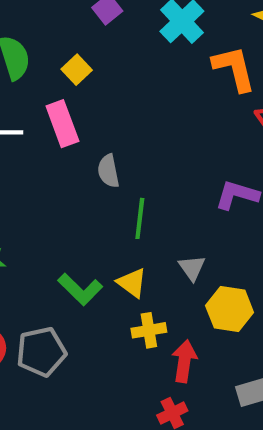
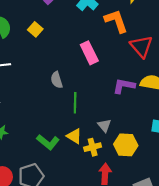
pink rectangle: (62, 124) -> (89, 53), moved
yellow cross: (149, 330) -> (93, 147), moved

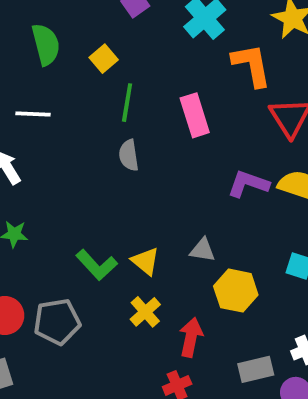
green line: (75, 103) -> (127, 103), moved
gray triangle: (104, 126) -> (203, 250), turned -48
yellow cross: (93, 147) -> (145, 312), moved, turned -35

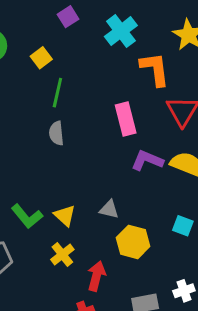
pink rectangle: (195, 115) -> (126, 119), moved

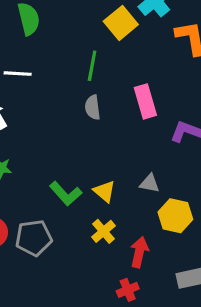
yellow square: (41, 58) -> (121, 23), moved, size x1.5
pink rectangle: (126, 119) -> (145, 101), moved

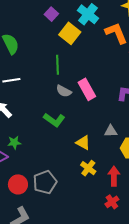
pink rectangle: (145, 101) -> (87, 89), moved
gray semicircle: (93, 107) -> (64, 91), turned -42
green L-shape: (66, 194) -> (54, 120), moved

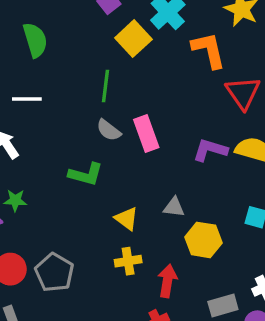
green L-shape: (54, 120) -> (86, 174), turned -30
yellow cross: (88, 168) -> (128, 261), turned 35
gray pentagon: (45, 182) -> (54, 272), turned -30

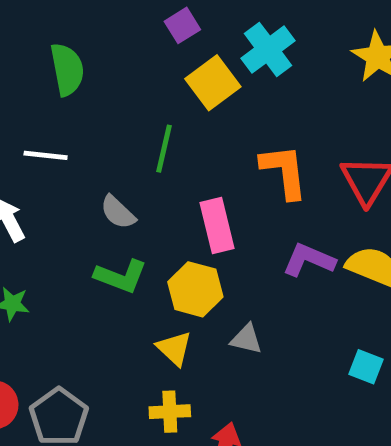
orange L-shape: (209, 50) -> (284, 171), moved
gray semicircle: (109, 130) -> (118, 212), moved
yellow hexagon: (203, 240) -> (195, 289), moved

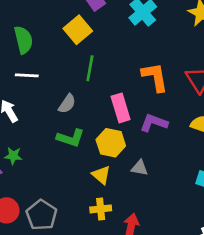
green semicircle: (67, 69) -> (23, 40), moved
yellow square: (213, 83) -> (78, 30), moved
gray semicircle: (118, 212) -> (67, 104), turned -96
purple L-shape: (309, 260) -> (154, 123), moved

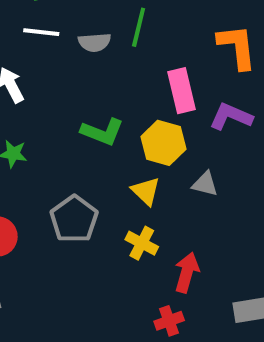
gray semicircle: (67, 104) -> (95, 42), moved, turned 48
yellow cross: (101, 209) -> (142, 243), turned 30
gray pentagon: (41, 215) -> (74, 219), moved

